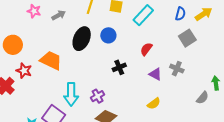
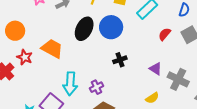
blue circle: (108, 35) -> (111, 27), size x1.5
red semicircle: (146, 49) -> (165, 34), moved
gray cross: (177, 69) -> (178, 79), moved, size x1.5

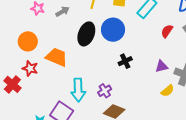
orange circle: (15, 31) -> (28, 41), moved
purple triangle: (156, 69) -> (161, 66), turned -40
yellow semicircle: (152, 98) -> (167, 91), moved

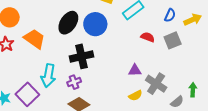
red semicircle: (167, 31) -> (148, 37), turned 64
black cross: (125, 61) -> (81, 56), moved, size x1.6

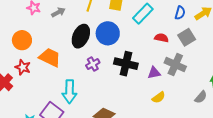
black cross: (81, 56) -> (126, 64), moved, turned 35
purple cross: (74, 82) -> (93, 64), moved
gray cross: (156, 84) -> (175, 65), moved

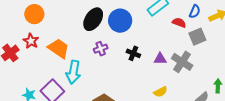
red semicircle: (161, 38) -> (179, 23), moved
orange trapezoid: (50, 57) -> (59, 48), moved
black cross: (126, 64) -> (133, 53), size x0.6
purple triangle: (154, 73) -> (160, 59), moved

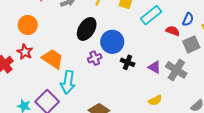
blue circle: (120, 21) -> (112, 42), moved
purple triangle: (160, 59) -> (154, 67), turned 32

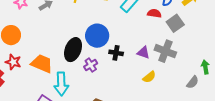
black ellipse: (87, 29) -> (73, 50), moved
purple cross: (95, 58) -> (91, 65), moved
yellow semicircle: (155, 100) -> (149, 77), moved

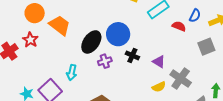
gray square: (175, 23) -> (206, 47), moved
gray cross: (165, 51) -> (181, 79), moved
orange trapezoid: (42, 64) -> (60, 25), moved
cyan arrow: (61, 84) -> (72, 72), size x0.7

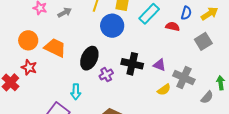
blue circle: (118, 34) -> (112, 26), moved
black cross: (132, 55) -> (132, 64), size x1.5

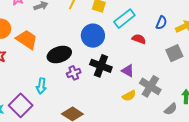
blue circle: (112, 26) -> (93, 36), moved
red semicircle: (173, 26) -> (139, 39), moved
black ellipse: (89, 58) -> (59, 55), turned 40

